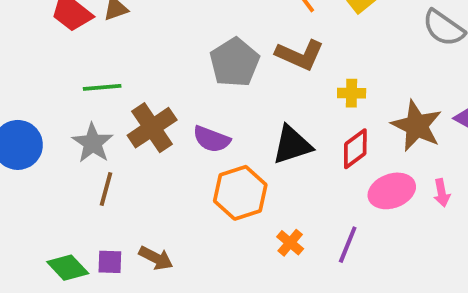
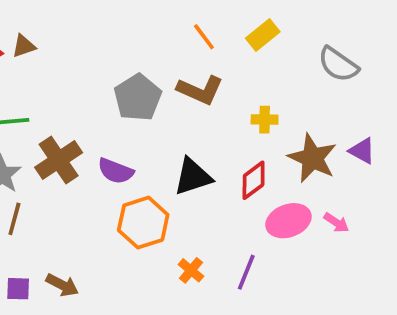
yellow cross: (352, 93) -> (265, 120), moved
pink arrow: (442, 193) -> (336, 223), turned -45

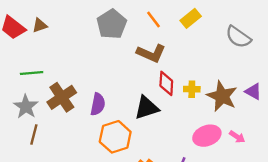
gray pentagon: (138, 97) -> (112, 24), moved
yellow cross: (265, 120) -> (192, 89), moved
purple semicircle: (116, 171) -> (98, 104), turned -100
red diamond: (254, 180) -> (166, 83), moved, turned -50

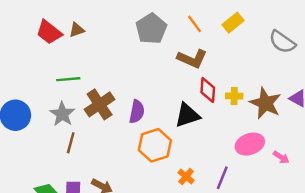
pink arrow: (237, 137) -> (281, 157), moved

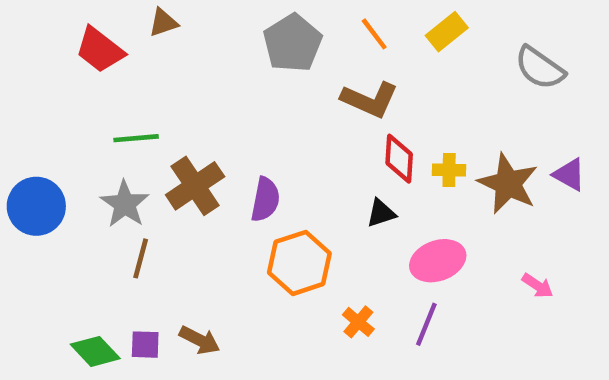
brown triangle: (77, 30) -> (163, 23), moved
black triangle: (187, 115) -> (381, 213), moved, size x0.6
pink ellipse: (250, 144) -> (438, 261), moved

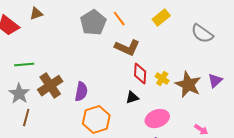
orange line: (374, 34) -> (119, 19), moved
yellow cross: (449, 170) -> (162, 79), turned 32
purple triangle: (569, 175) -> (215, 81), turned 49

